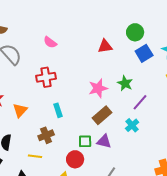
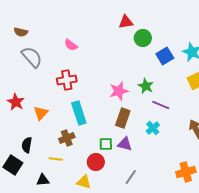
green circle: (135, 32) -> (143, 38), moved
red triangle: (105, 46) -> (126, 22), moved
purple line: (140, 102) -> (161, 105), turned 72
cyan rectangle: (58, 110) -> (79, 113), size x1.6
brown rectangle: (102, 115) -> (123, 118), turned -30

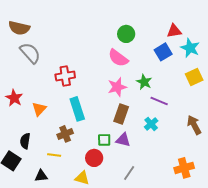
red triangle: (126, 22) -> (174, 31), moved
brown semicircle: (21, 32) -> (19, 28), size x1.5
green circle: (143, 38) -> (126, 34), moved
pink semicircle: (71, 45) -> (118, 58), moved, size x1.5

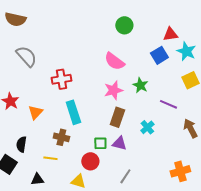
brown semicircle: (19, 28) -> (15, 19), moved
green circle: (126, 34) -> (124, 25), moved
purple line: (159, 101) -> (168, 104), moved
brown cross: (65, 134) -> (61, 137), turned 35

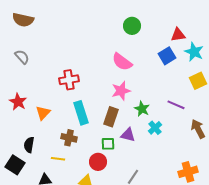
gray semicircle: (26, 56) -> (22, 57), moved, size x0.7
green star: (140, 85) -> (142, 109), moved
brown rectangle: (117, 117) -> (111, 117), moved
purple triangle: (119, 143) -> (128, 135), moved

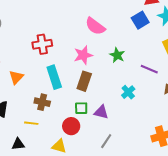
pink star: (121, 91) -> (83, 55), moved
green star: (142, 109) -> (117, 55), moved
purple triangle: (128, 135) -> (101, 112), moved

